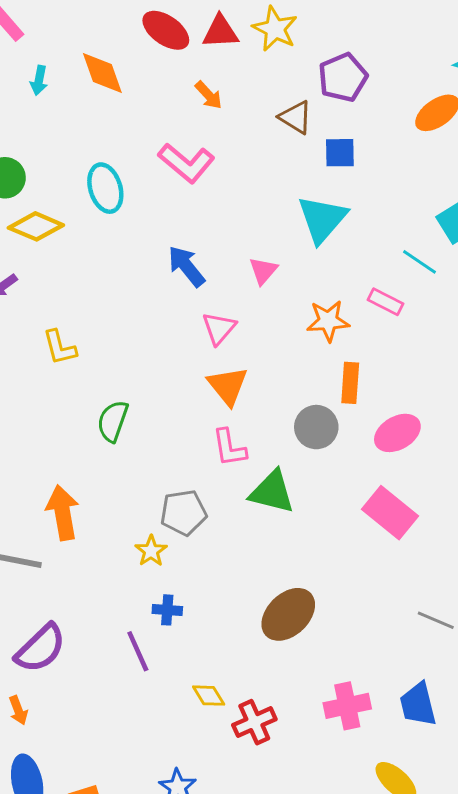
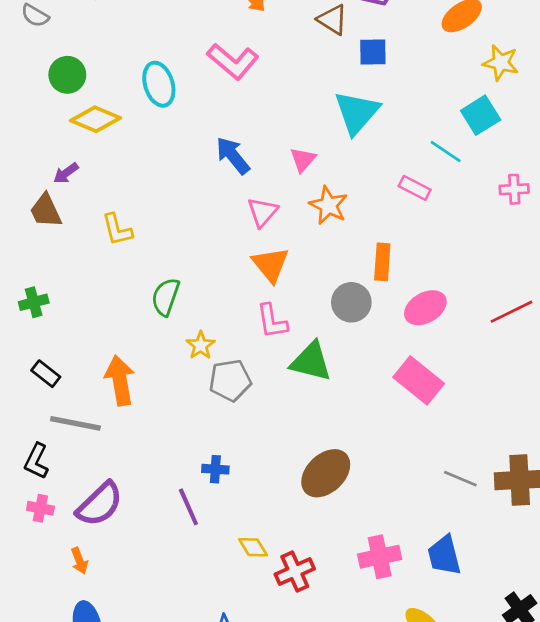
orange star: (328, 321) -> (328, 205), moved, turned 30
yellow star: (151, 551) -> (201, 345), moved

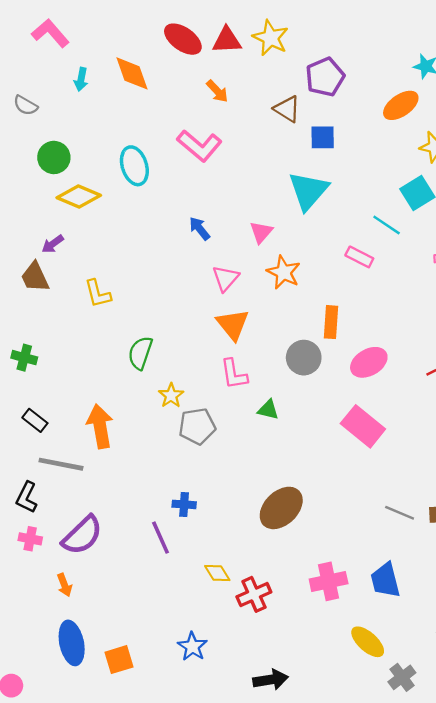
blue arrow: (233, 156) -> (200, 229), size x0.7
green cross: (34, 302) -> (24, 358), turned 30
green triangle: (311, 362) -> (268, 410), size x0.6

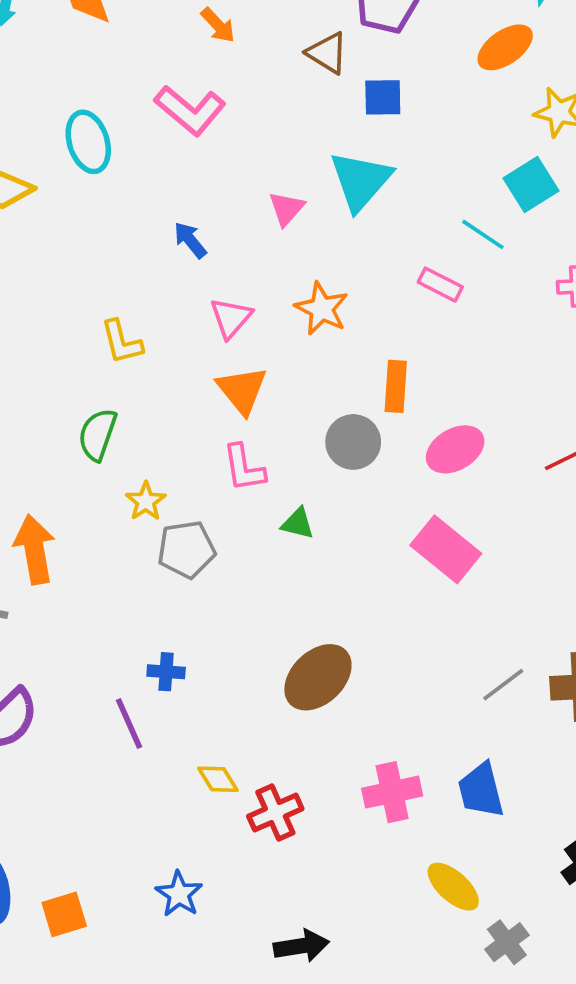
pink triangle: (261, 232) -> (286, 209), moved
yellow L-shape: (98, 294) -> (122, 342), moved
gray line: (400, 513) -> (503, 685), turned -60

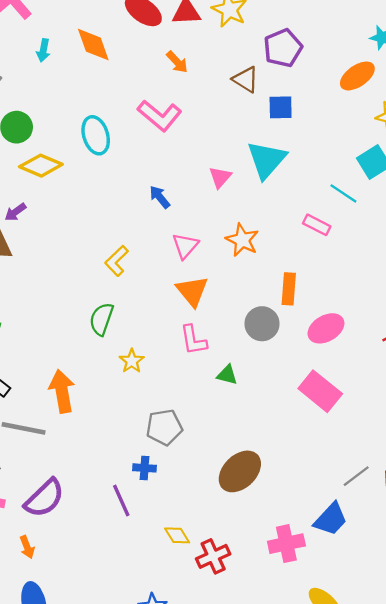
yellow L-shape: (122, 342) -> (117, 261), turned 60
gray pentagon: (186, 549) -> (164, 427), moved
blue trapezoid: (481, 790) -> (331, 519), moved, turned -123

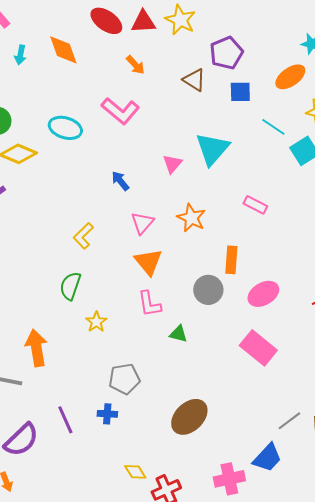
blue square: (281, 107) -> (240, 92), moved
cyan ellipse: (96, 135) -> (65, 128), turned -56
cyan line: (343, 193) -> (273, 127), moved
purple line: (121, 501) -> (65, 420), moved

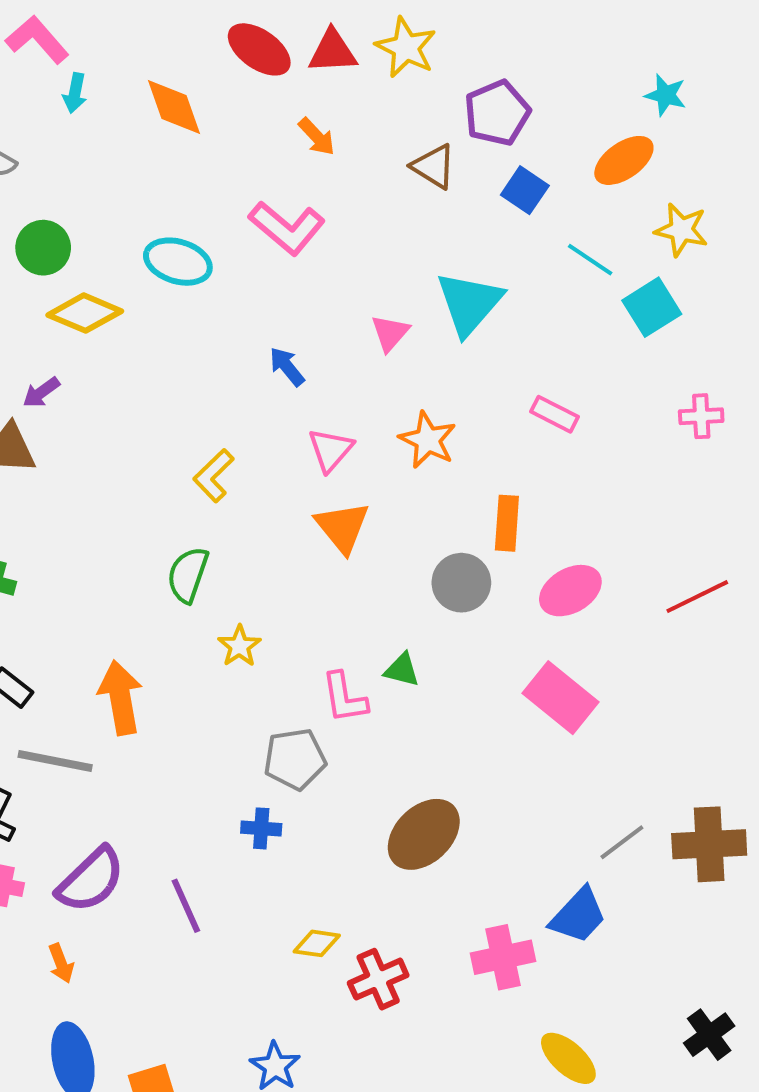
cyan arrow: (20, 55) -> (75, 93), moved
blue square: (240, 92) -> (525, 190), turned 35
pink L-shape: (149, 304) -> (344, 698), moved
purple line: (65, 420) -> (186, 906), moved
yellow diamond: (135, 472) -> (317, 943), turned -50

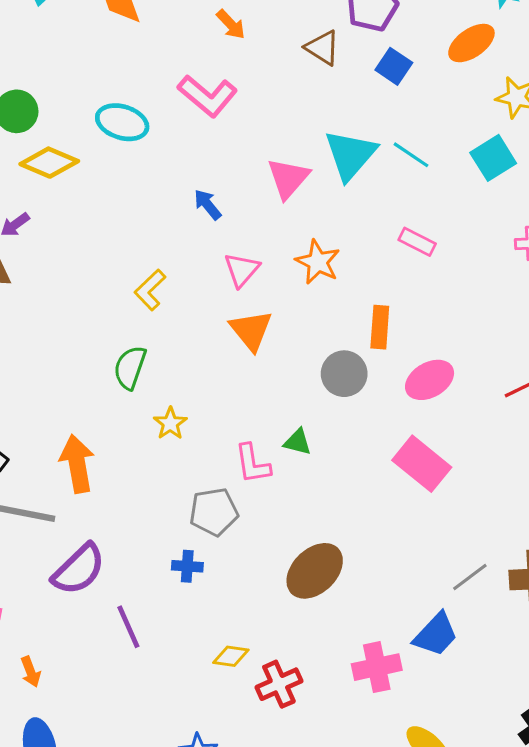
cyan line: (590, 260) -> (411, 155), moved
pink triangle: (390, 333) -> (288, 178), size x1.4
purple semicircle: (91, 880) -> (79, 569), moved

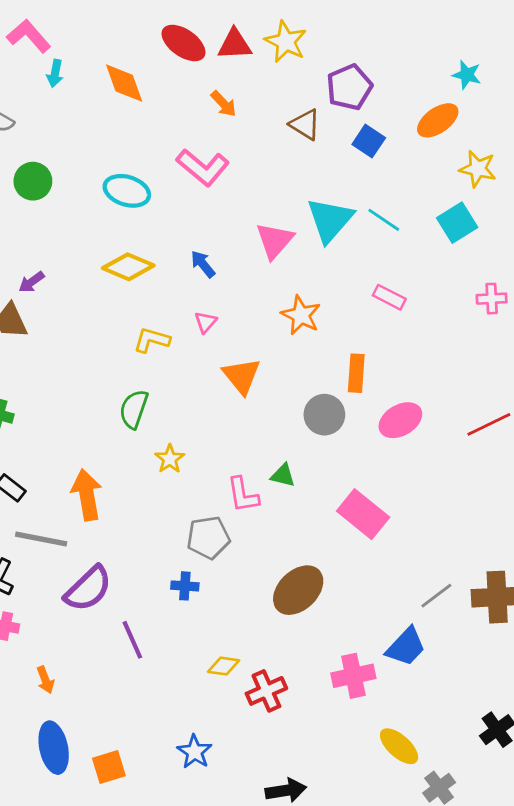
yellow diamond: (49, 163) -> (128, 267), moved
pink triangle: (242, 270) -> (206, 322), moved, size x0.7
yellow L-shape: (150, 290) -> (152, 340), turned 60
pink rectangle: (422, 464) -> (363, 514), moved

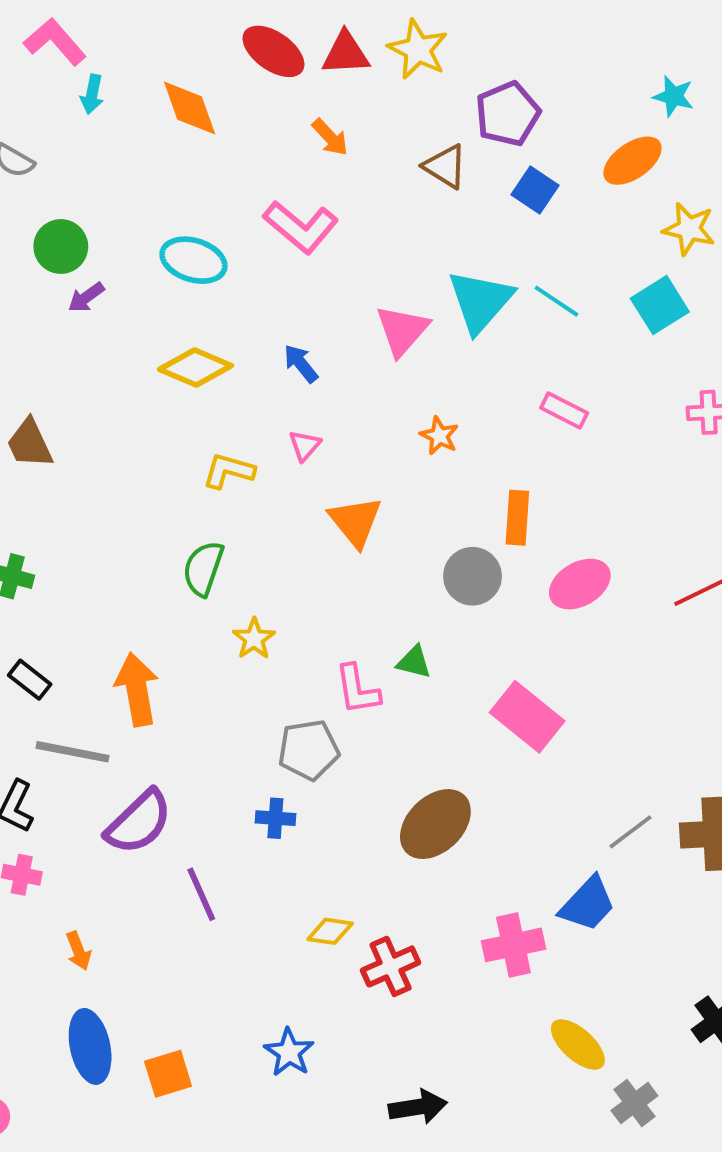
purple arrow: (32, 282) -> (86, 297), moved
orange star: (301, 315) -> (439, 436), size x0.7

